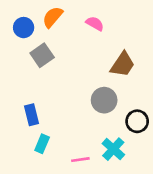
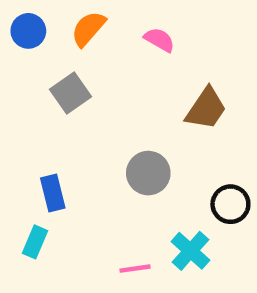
blue circle: (24, 28) -> (28, 31), moved
gray circle: (104, 100) -> (148, 173), moved
cyan rectangle: (42, 144) -> (35, 242), moved

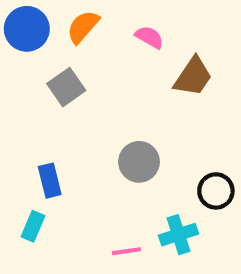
blue circle: (28, 31) -> (27, 29), size x1.4
brown trapezoid: (206, 109) -> (193, 77), moved
cyan cross: (190, 251) -> (178, 235), turned 30

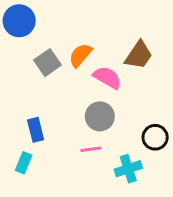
orange semicircle: (83, 27) -> (80, 55), moved
pink semicircle: (149, 37) -> (107, 78), moved, size x1.4
pink line: (127, 251) -> (91, 149), moved

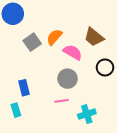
brown trapezoid: (139, 55) -> (94, 37), turned 95
black circle: (155, 137) -> (105, 67), moved
cyan rectangle: (24, 163) -> (16, 110), turned -40

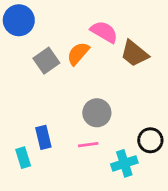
pink semicircle: (73, 52) -> (104, 32), moved
black circle: (105, 67) -> (150, 140), moved
blue rectangle: (24, 88) -> (43, 137), moved

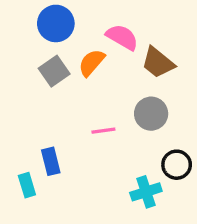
blue circle: (19, 20) -> (56, 23), moved
gray circle: (97, 113) -> (151, 114), moved
pink line: (88, 145) -> (103, 131), moved

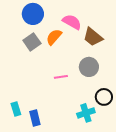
blue rectangle: (51, 161) -> (35, 118), moved

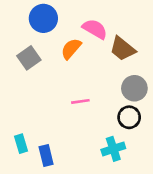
gray square: (32, 42) -> (29, 58), moved
gray circle: (89, 67) -> (134, 88), moved
black circle: (104, 97) -> (129, 117), moved

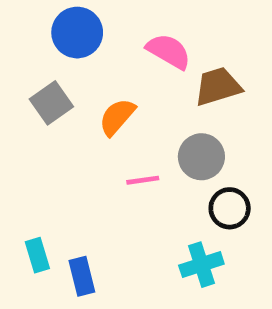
orange semicircle: (71, 49) -> (117, 117), moved
brown trapezoid: (123, 49) -> (218, 86), turned 124
gray circle: (134, 88) -> (201, 157), moved

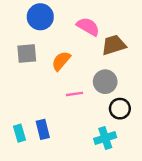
gray square: (51, 103) -> (27, 54), turned 30
blue rectangle: (82, 276) -> (43, 129), moved

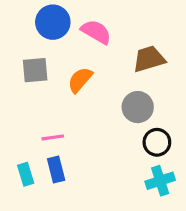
pink semicircle: (88, 27) -> (96, 32), moved
pink line: (75, 94) -> (53, 137), moved
cyan cross: (105, 138) -> (160, 181), moved

